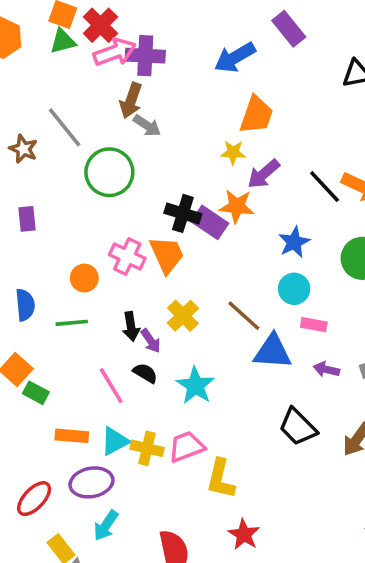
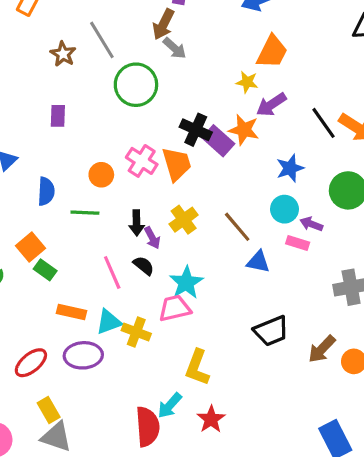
blue triangle: (273, 352) -> (258, 262), size x0.7
purple arrow: (326, 369) -> (311, 224), moved
black trapezoid: (298, 427) -> (271, 331), turned -75
pink trapezoid: (186, 447) -> (175, 308), moved
cyan arrow: (106, 525) -> (170, 406), moved

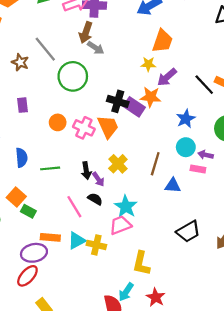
orange circle: (101, 175) -> (58, 122), moved
brown line: (237, 227) -> (155, 164), turned 65
purple ellipse: (83, 355) -> (34, 253), moved

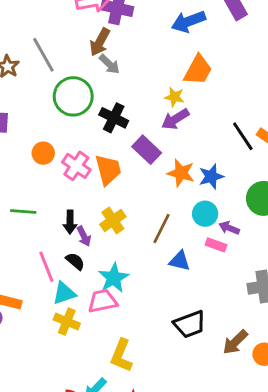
purple arrow: (167, 77) -> (175, 119), moved
orange star: (151, 97) -> (181, 173), moved
black cross: (118, 101) -> (114, 118), moved
cyan triangle: (77, 241) -> (64, 293), moved

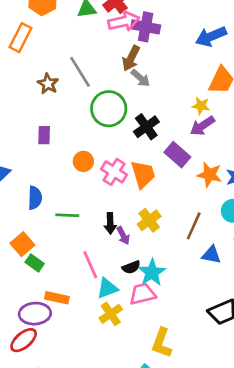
black cross: (114, 118) -> (146, 127), turned 30
black semicircle: (75, 261) -> (131, 267), moved, turned 120
yellow cross: (67, 322) -> (111, 314), turned 35

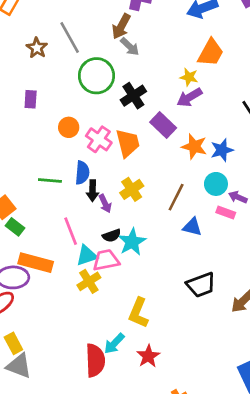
blue semicircle: (35, 198) -> (82, 173), moved
pink trapezoid: (142, 294) -> (106, 260), moved
orange rectangle: (57, 298) -> (36, 263), size x1.4

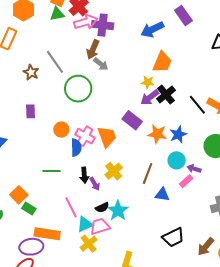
black cross: (133, 96) -> (166, 95), moved
blue semicircle: (82, 173) -> (76, 148), moved
pink rectangle: (226, 213) -> (186, 181), turned -56

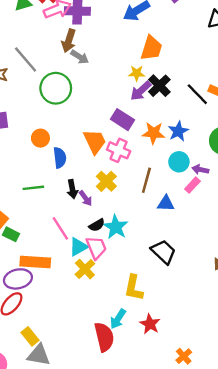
pink cross: (85, 136) -> (119, 150), moved
pink trapezoid: (100, 226) -> (96, 248), turned 90
black trapezoid: (173, 237) -> (163, 252), moved, turned -105

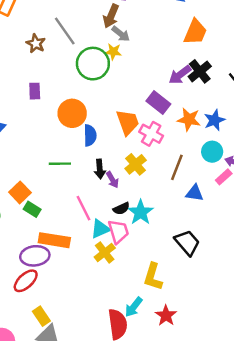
yellow star: (137, 73) -> (113, 52), moved
orange circle: (40, 138) -> (72, 113), size x1.5

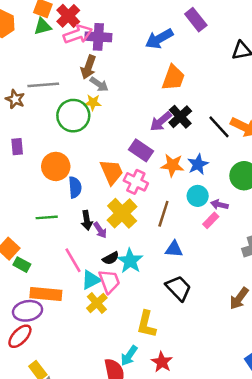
gray line: (65, 31) -> (43, 85), turned -56
yellow cross: (136, 164) -> (122, 213), size x1.4
blue triangle: (194, 193) -> (174, 249), moved

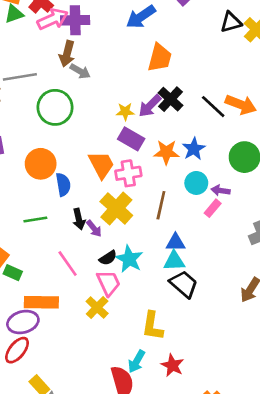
yellow star: (93, 102) -> (125, 112), moved
pink cross: (136, 182) -> (128, 173), turned -30
cyan triangle: (91, 280) -> (174, 261), moved, turned 30

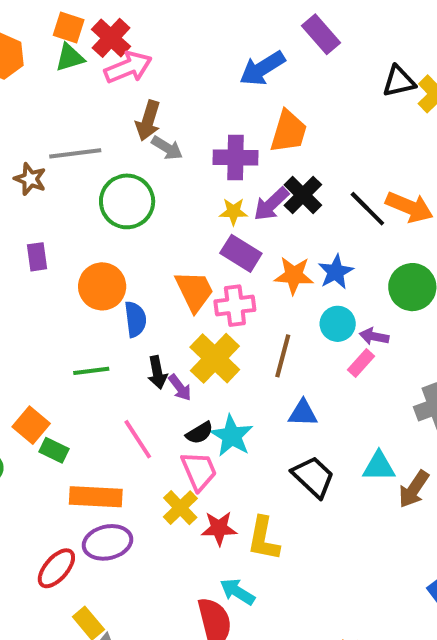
purple cross: (75, 20) -> (235, 157), moved
cyan triangle: (174, 261) -> (379, 466), moved
purple ellipse: (23, 322) -> (108, 542), moved
cyan arrow: (137, 361) -> (237, 592), turned 90
red star: (172, 365) -> (219, 528), moved, turned -30

